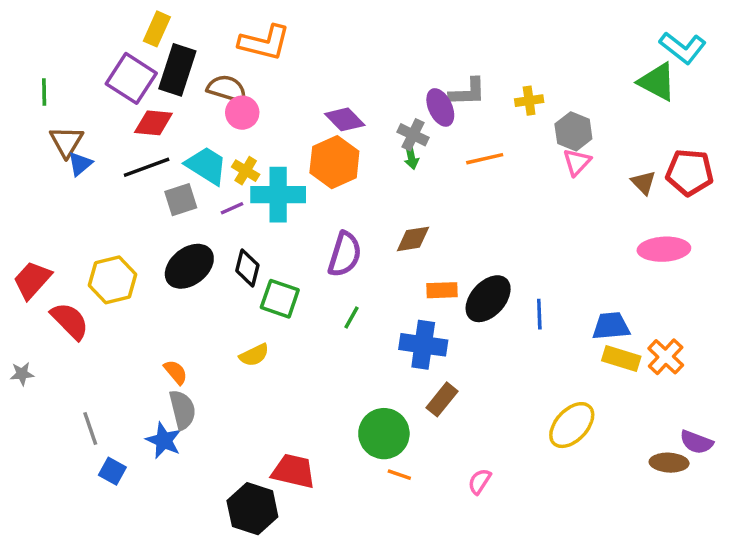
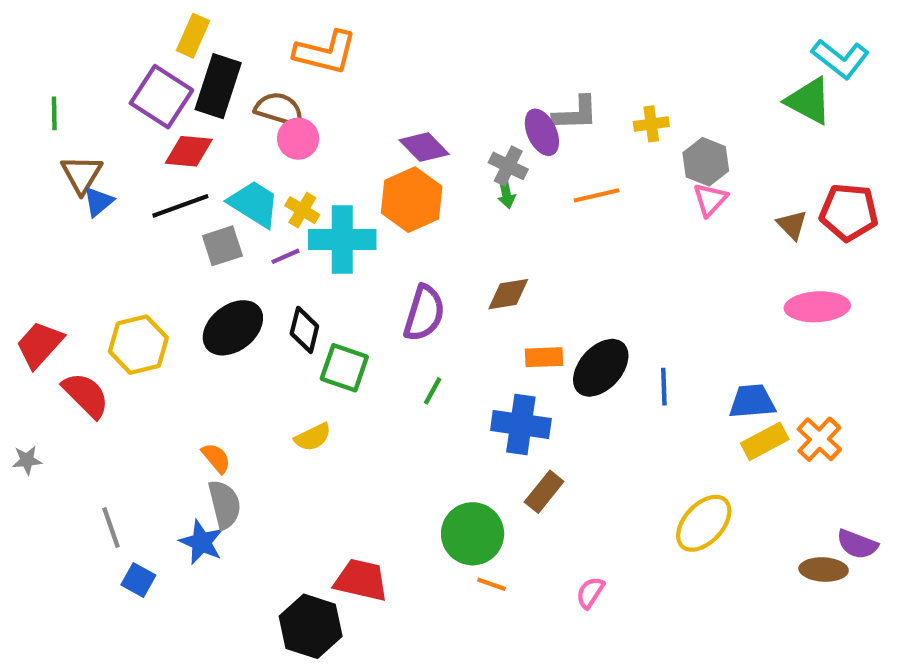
yellow rectangle: (621, 358) -> (765, 441), turned -45

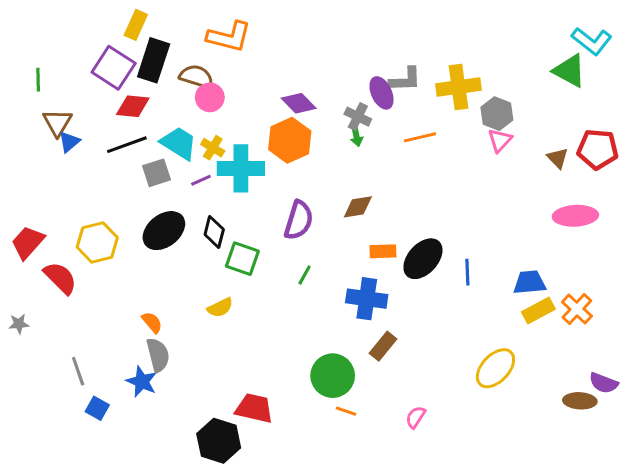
yellow cross: (651, 124) -> (458, 87), size x1.8

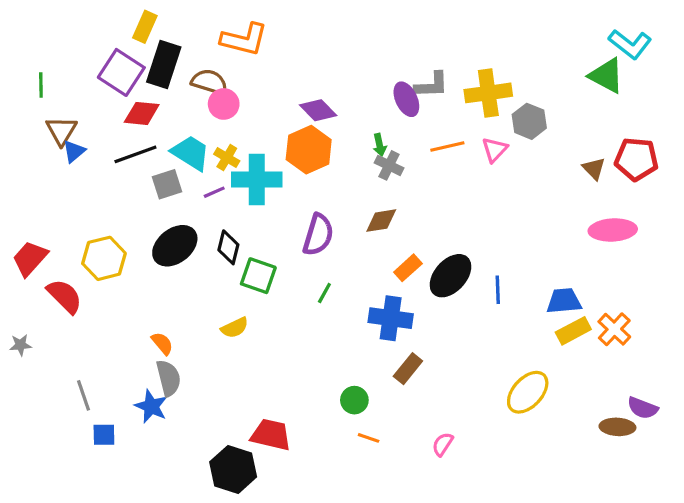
gray cross: (358, 117) -> (389, 165), moved
pink triangle: (500, 140) -> (495, 150), moved
orange rectangle: (383, 251) -> (408, 268), turned -40
green circle: (333, 376) -> (354, 400), size x0.6
blue square: (97, 408) -> (104, 435), turned -30

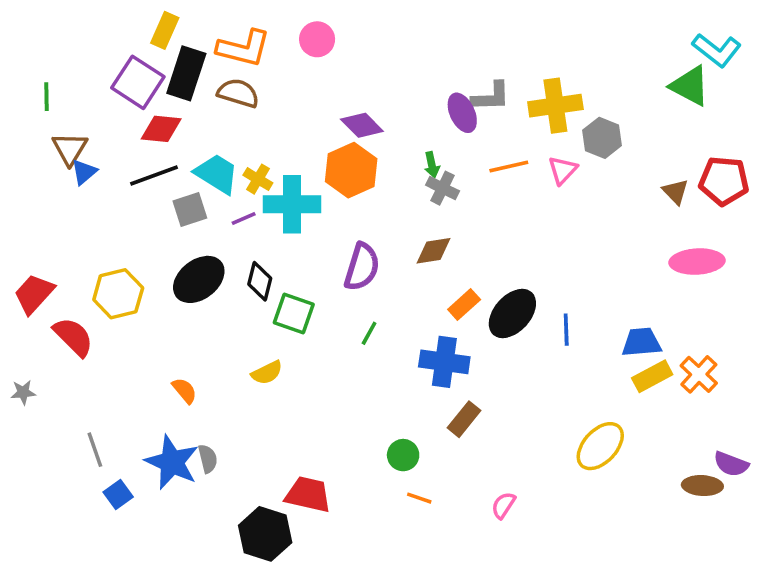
orange L-shape: (244, 39) -> (244, 48), moved
pink circle: (224, 104) -> (317, 39), moved
gray semicircle: (169, 378) -> (208, 459), moved, size x0.7
blue star: (151, 406) -> (172, 462), size x1.4
blue square: (104, 435) -> (118, 494), turned -35

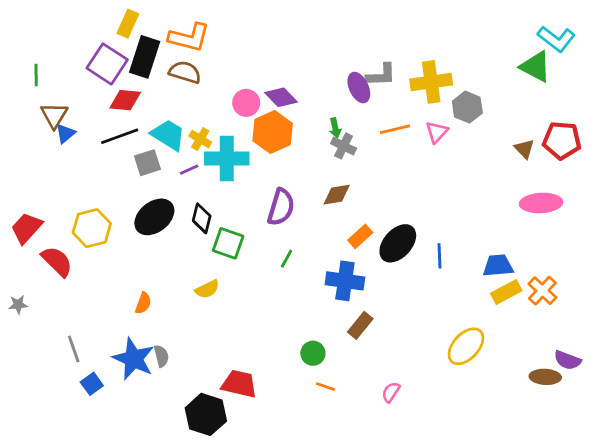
pink circle: (317, 39) -> (246, 103), moved
orange semicircle: (184, 391) -> (143, 303), turned 60

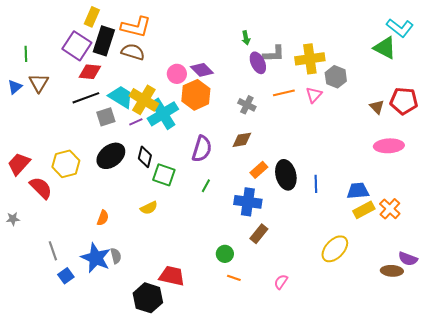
green arrow: (335, 128) -> (246, 38), moved
blue triangle: (65, 133) -> (15, 87), moved
yellow cross: (200, 139) -> (144, 100), size x1.8
cyan cross: (227, 158) -> (163, 114), turned -32
black ellipse: (398, 243) -> (286, 175), turned -56

